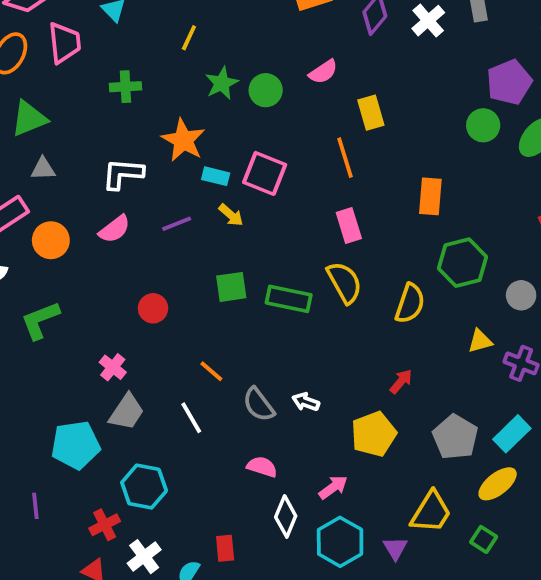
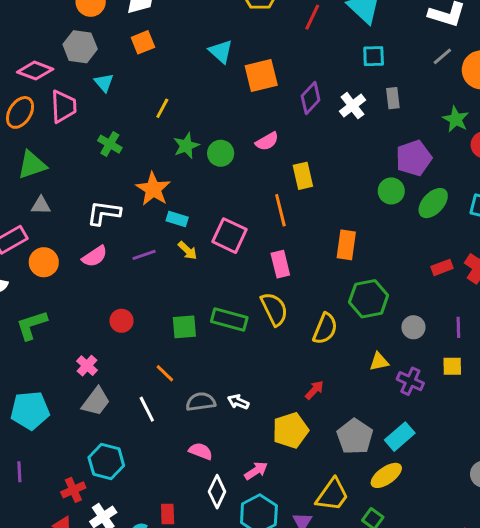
green cross: (125, 87) -> (110, 144), turned 30
pink square: (265, 173) -> (229, 236), moved
green square: (231, 287) -> (184, 327), moved
gray semicircle: (259, 405) -> (201, 402), turned 116
cyan pentagon: (76, 445) -> (30, 410), moved

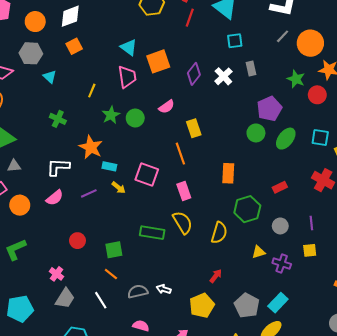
pink trapezoid: (63, 107) -> (127, 77), moved
red rectangle: (442, 267) -> (280, 187), moved
green square: (184, 327) -> (114, 250), moved

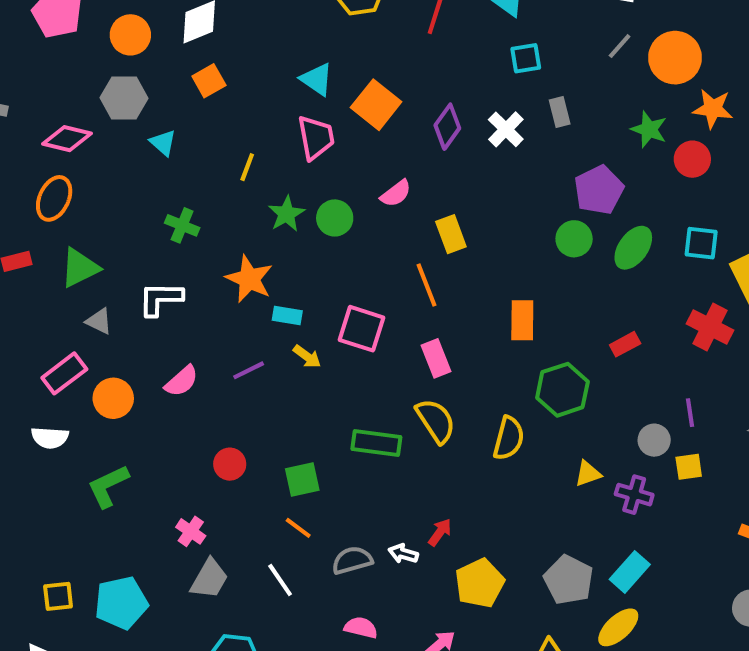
orange square: (158, 61) -> (376, 105), turned -30
gray triangle: (14, 166) -> (99, 321), turned 32
white L-shape: (58, 167) -> (160, 299), moved
gray circle: (280, 226) -> (654, 440), moved
red arrow: (216, 276) -> (440, 532), moved

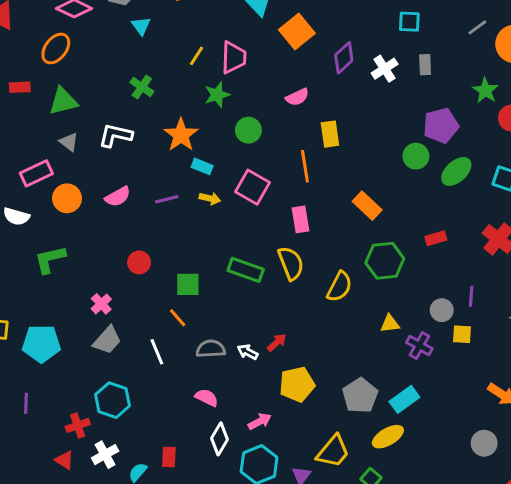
pink trapezoid: (316, 137) -> (234, 57), moved
green circle: (335, 218) -> (248, 130), moved
orange rectangle: (522, 320) -> (367, 206), turned -60
yellow arrow: (307, 356) -> (210, 198), turned -36

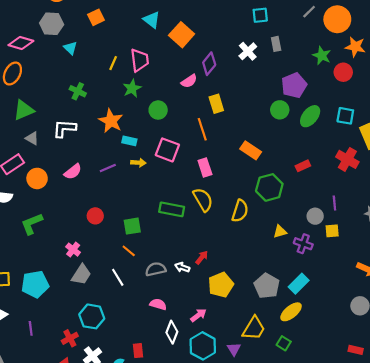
purple diamond: (344, 58) -> (209, 64), moved

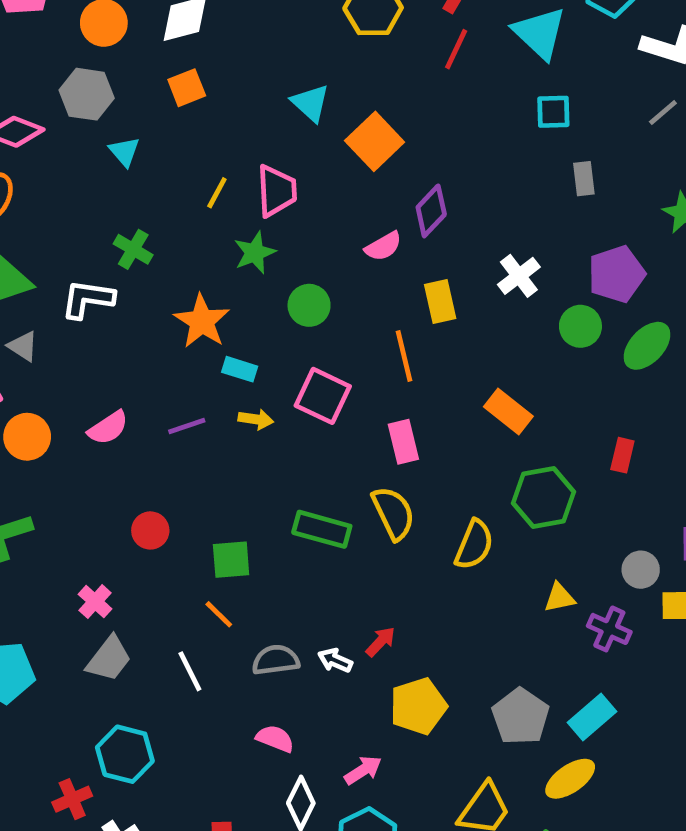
white cross: (248, 51) -> (519, 276), moved
white L-shape: (64, 128) -> (88, 299), moved
red rectangle: (303, 166) -> (622, 455), turned -56

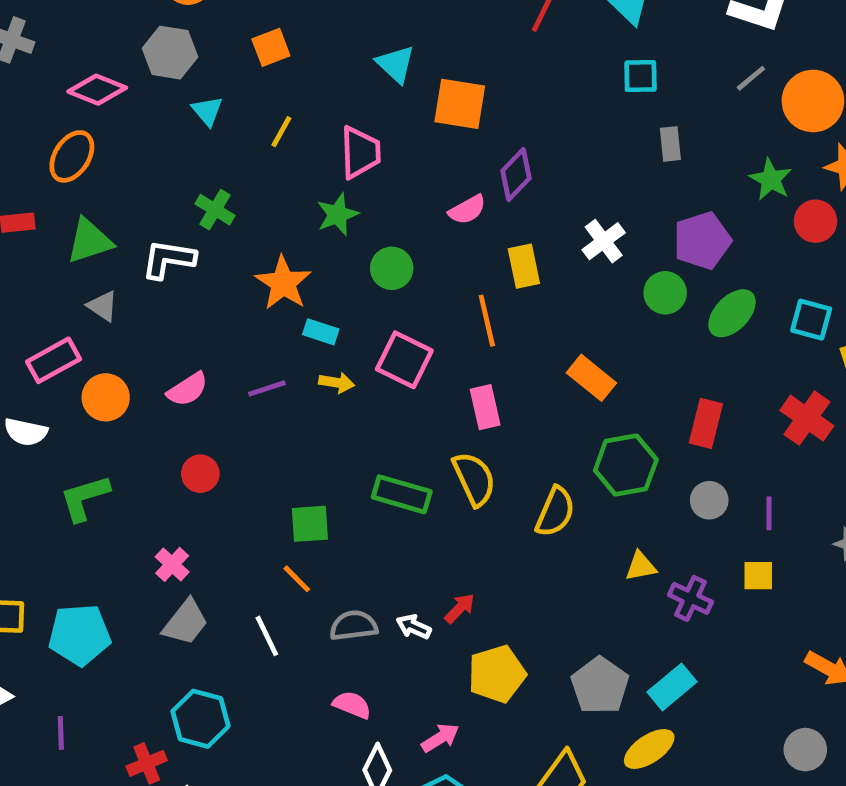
orange square: (375, 141) -> (460, 104), turned -38
yellow line: (217, 193) -> (281, 132), moved
red rectangle: (622, 455) -> (706, 423), size x1.4
red circle: (150, 530) -> (200, 474), moved
gray circle: (641, 570) -> (709, 500), moved

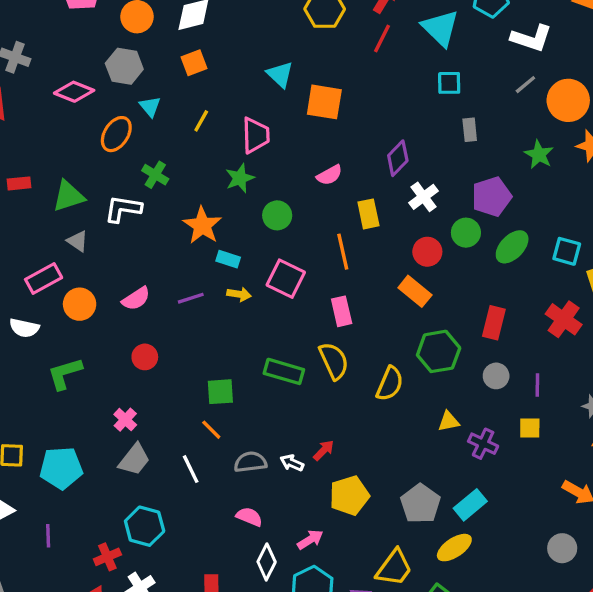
orange ellipse: (72, 156) -> (116, 134), moved
purple diamond: (516, 175) -> (398, 158), moved
red circle: (815, 221) -> (427, 252), moved

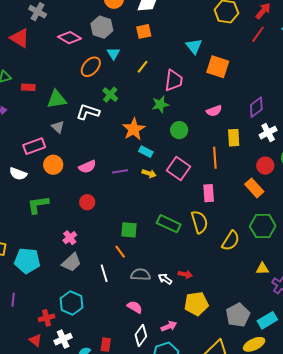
red arrow: (324, 450) -> (185, 274), turned 48

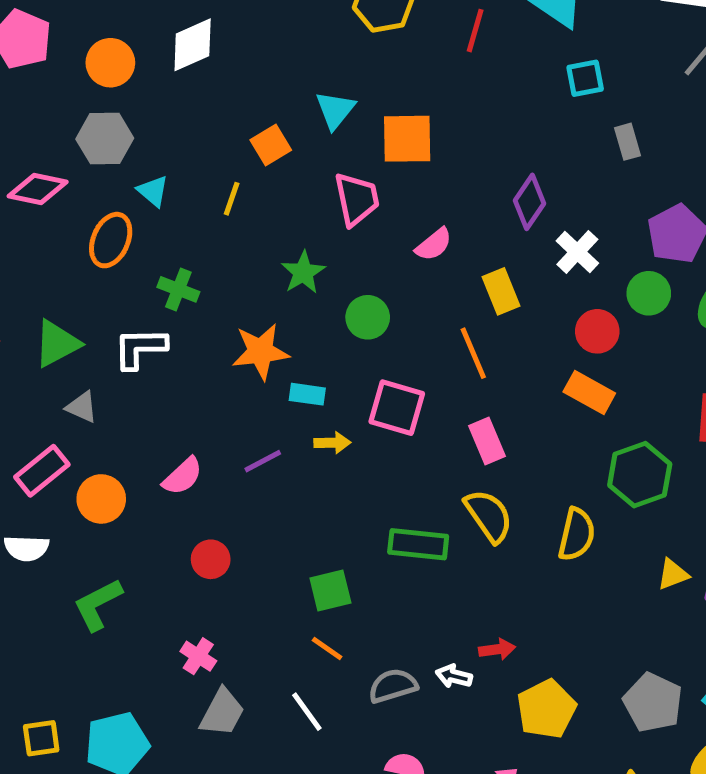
orange square: (144, 31) -> (271, 145), moved
cyan triangle: (194, 46) -> (335, 110), turned 36
pink trapezoid: (174, 80) -> (357, 199), moved
orange star: (134, 129) -> (261, 352), turned -30

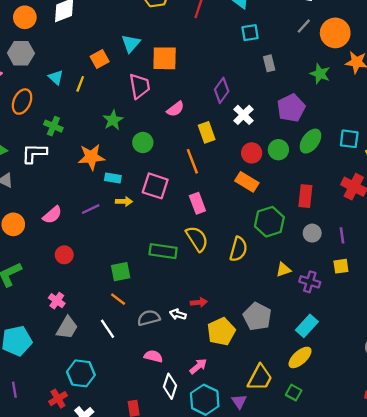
cyan triangle: (153, 191) -> (56, 77), moved
green circle: (649, 293) -> (278, 150), moved
gray pentagon: (653, 702) -> (257, 317), moved

